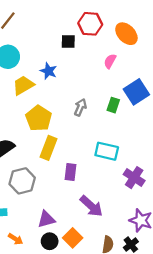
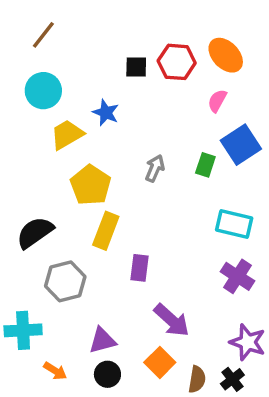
red hexagon: (90, 24) -> (177, 62), moved
pink semicircle: (110, 61) -> (217, 101), moved
cyan rectangle: (107, 151) -> (234, 224), moved
orange square: (73, 238) -> (160, 362), moved

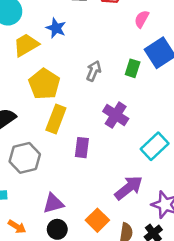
cyan rectangle: (234, 224) -> (155, 146), moved, turned -56
purple cross: (237, 276) -> (116, 115), moved
purple arrow: (172, 320) -> (129, 188), moved, turned -80

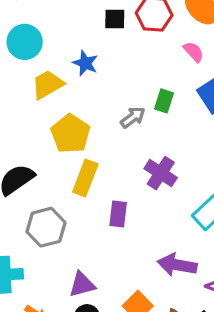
pink semicircle: (142, 19) -> (194, 52), turned 108
green rectangle: (133, 68) -> (164, 101), moved
gray arrow: (94, 71) -> (133, 117), turned 30
purple arrow: (129, 188) -> (177, 265), turned -132

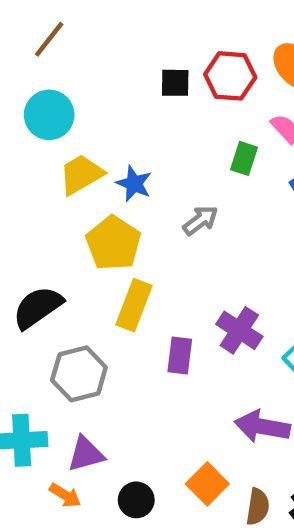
blue star: (85, 63) -> (134, 184), moved
green rectangle: (164, 101) -> (244, 158), moved
purple cross: (161, 173) -> (239, 330), moved
purple triangle: (82, 285) -> (86, 454), moved

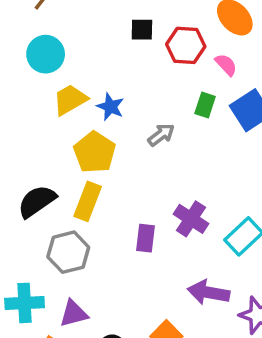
red hexagon: (230, 76) -> (186, 45), moved
green rectangle: (244, 158) -> (205, 105), moved
yellow rectangle: (134, 305) -> (88, 201), moved

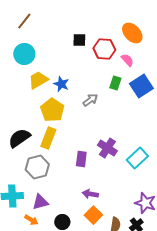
purple arrow: (209, 292) -> (90, 194), moved, size x0.7

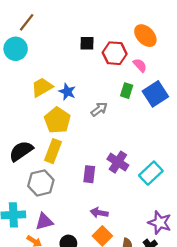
cyan circle: (24, 54) -> (16, 49), moved

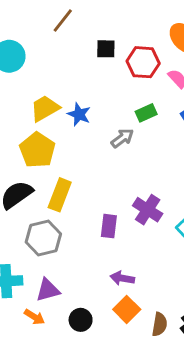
brown line: (27, 22) -> (63, 21), moved
green rectangle: (127, 91) -> (146, 113), moved, turned 48
yellow pentagon: (57, 120) -> (37, 150), moved

